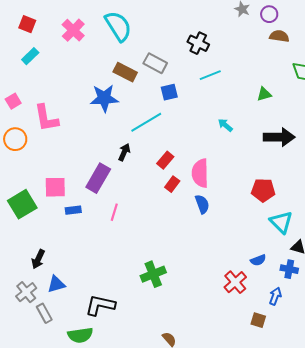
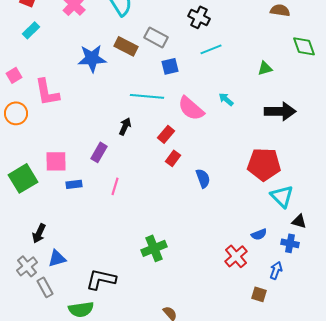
blue star: (104, 98) -> (92, 58), moved
cyan line: (146, 122) -> (147, 96), turned 36
pink semicircle: (200, 173) -> (191, 108), moved, turned -48
purple rectangle: (98, 178) -> (99, 152), size x0.7
red pentagon: (263, 190) -> (264, 164), size x1.4

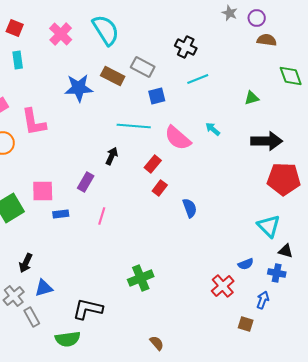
cyan rectangle: (31, 30) -> (18, 60), turned -54
red pentagon: (264, 164) -> (284, 179), moved

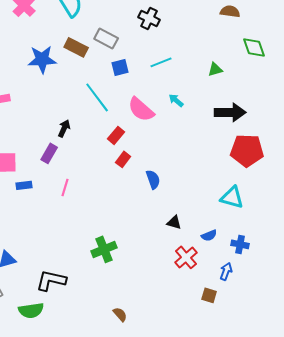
cyan line: (198, 79) -> (161, 62), moved
cyan line: (134, 126) -> (97, 97), turned 48
black arrow: (112, 156) -> (64, 128), moved
cyan triangle: (269, 226) -> (232, 197), turned -30
black triangle: (286, 251) -> (174, 222), moved

